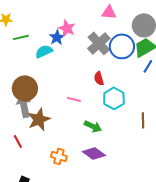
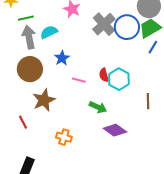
blue star: (57, 37) -> (62, 58), moved
red semicircle: (99, 78) -> (104, 75), moved
gray arrow: (24, 105) -> (29, 37), moved
purple diamond: (94, 153) -> (115, 130), moved

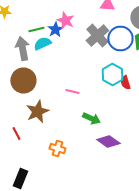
green line: (26, 18) -> (36, 30), moved
blue star: (62, 58) -> (55, 30), moved
red semicircle: (104, 75) -> (125, 82), moved
cyan hexagon: (119, 79) -> (112, 74), moved

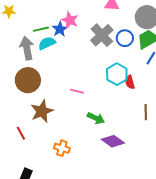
blue circle: (120, 38) -> (125, 38), size x0.7

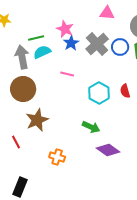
blue star: (60, 29) -> (71, 43), moved
cyan hexagon: (117, 74) -> (99, 93), moved
pink line: (77, 91) -> (67, 74), moved

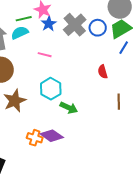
green line: (36, 38) -> (24, 19), moved
cyan hexagon: (99, 93) -> (51, 89), moved
purple diamond: (108, 150) -> (52, 136), moved

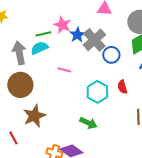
blue star: (49, 24) -> (77, 35), moved
blue circle: (98, 28) -> (111, 55), moved
cyan hexagon: (51, 89) -> (97, 92), moved

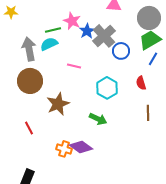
red semicircle: (122, 87) -> (141, 83), moved
brown star: (34, 116) -> (58, 104), moved
red line: (13, 138) -> (29, 128), moved

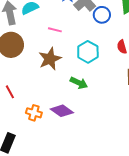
brown star: (58, 104) -> (50, 59), moved
orange cross: (64, 149) -> (34, 113), moved

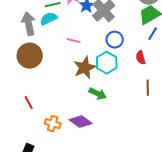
blue circle: (102, 15) -> (115, 40), moved
brown star: (50, 59) -> (85, 68), moved

